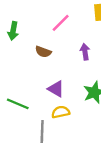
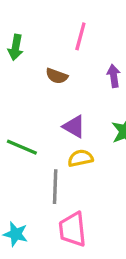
pink line: (61, 23) -> (80, 36), turned -30

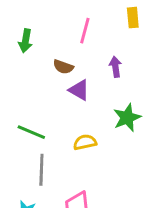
purple triangle: (74, 127) -> (79, 90), moved
gray line: (55, 187) -> (41, 170), moved

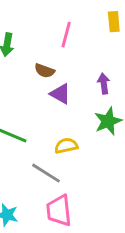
purple arrow: (115, 67) -> (104, 84), moved
gray line: (41, 170) -> (46, 173), moved, turned -60

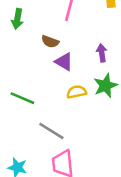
yellow semicircle: (66, 146) -> (77, 92), moved

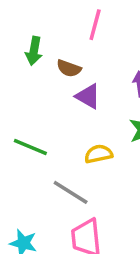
green arrow: (17, 19) -> (34, 51), moved
yellow semicircle: (77, 92) -> (99, 154), moved

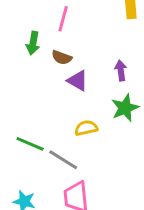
pink line: (95, 25) -> (63, 19), moved
green line: (30, 147) -> (30, 144), moved

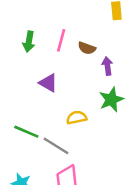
pink line: (63, 19) -> (61, 40), moved
brown semicircle: (62, 58) -> (87, 48), moved
purple triangle: (78, 81) -> (48, 83), moved

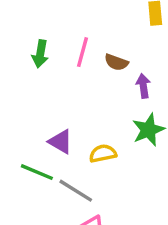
purple triangle: (48, 83) -> (61, 142), moved

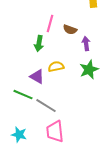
green arrow: (40, 54) -> (39, 44), moved
yellow semicircle: (103, 153) -> (56, 67), moved

